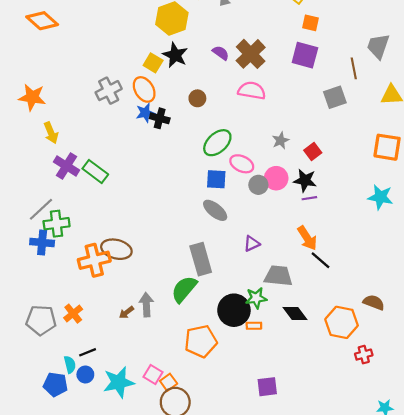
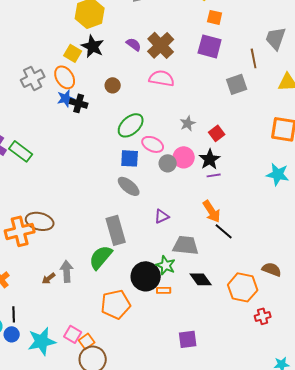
black star: (305, 180) -> (210, 159), turned 30
green star: (256, 298) -> (166, 265), turned 30
black line: (88, 352) -> (14, 314), turned -70
purple square: (267, 387) -> (188, 339), moved

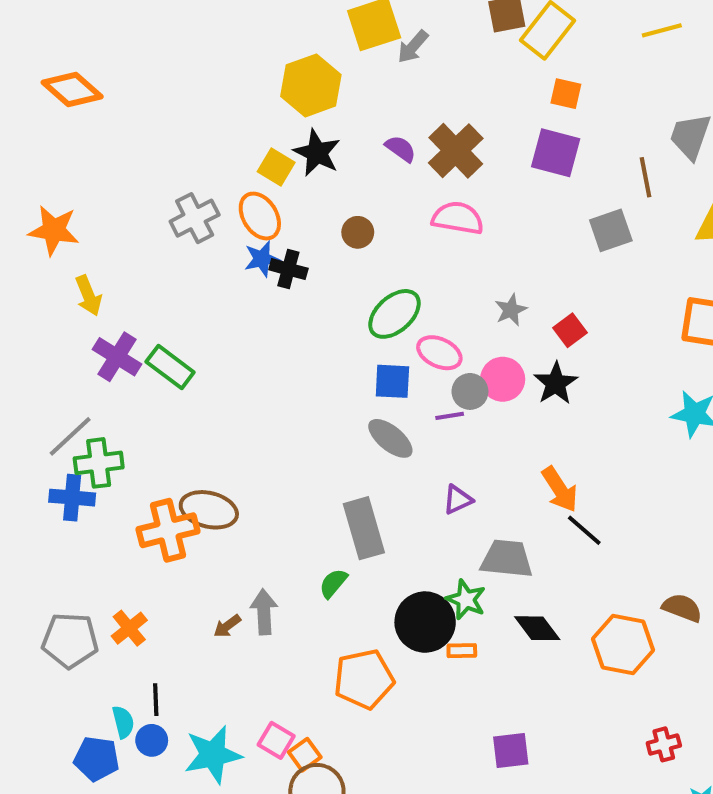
purple line: (214, 175) -> (450, 416), moved
green semicircle: (101, 257) -> (333, 583), size x0.6
red cross: (263, 316) -> (664, 744), moved

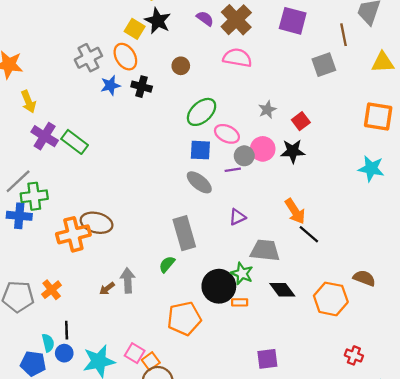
blue star: (262, 259) -> (110, 85), moved
black star: (556, 383) -> (293, 151), turned 30
red cross: (664, 744) -> (354, 355), turned 36

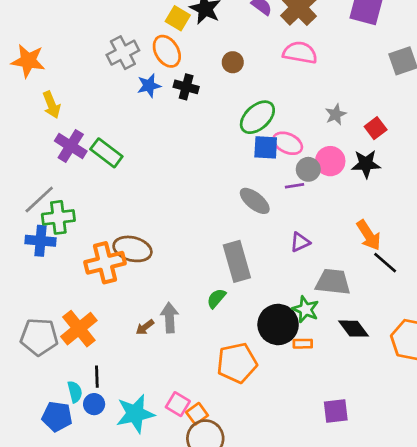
blue square: (200, 150) -> (266, 147), moved
orange cross: (52, 290) -> (79, 329), size x1.5

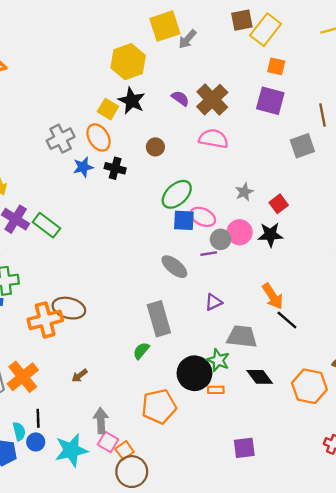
gray arrow: (170, 318) -> (101, 421), moved

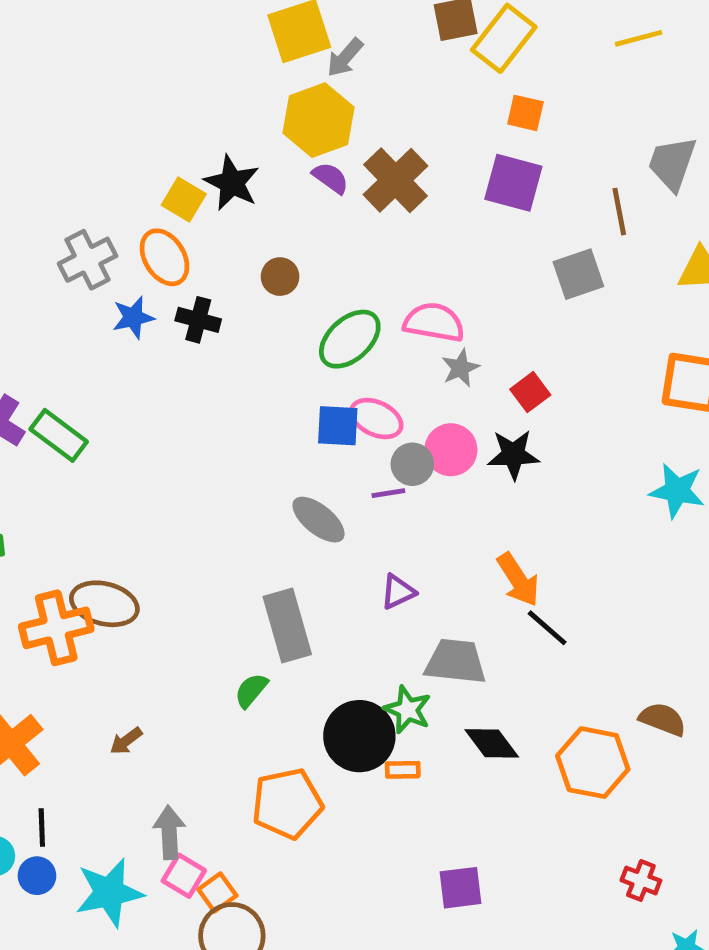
yellow hexagon: (128, 62) -> (319, 120), moved
pink semicircle: (213, 139) -> (434, 322), moved
green ellipse: (177, 194) -> (350, 339), moved

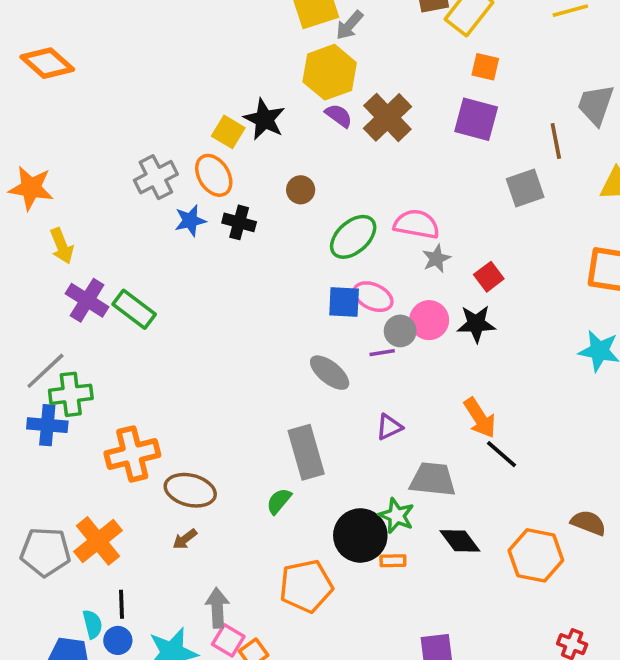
brown ellipse: (104, 604) -> (190, 490), moved

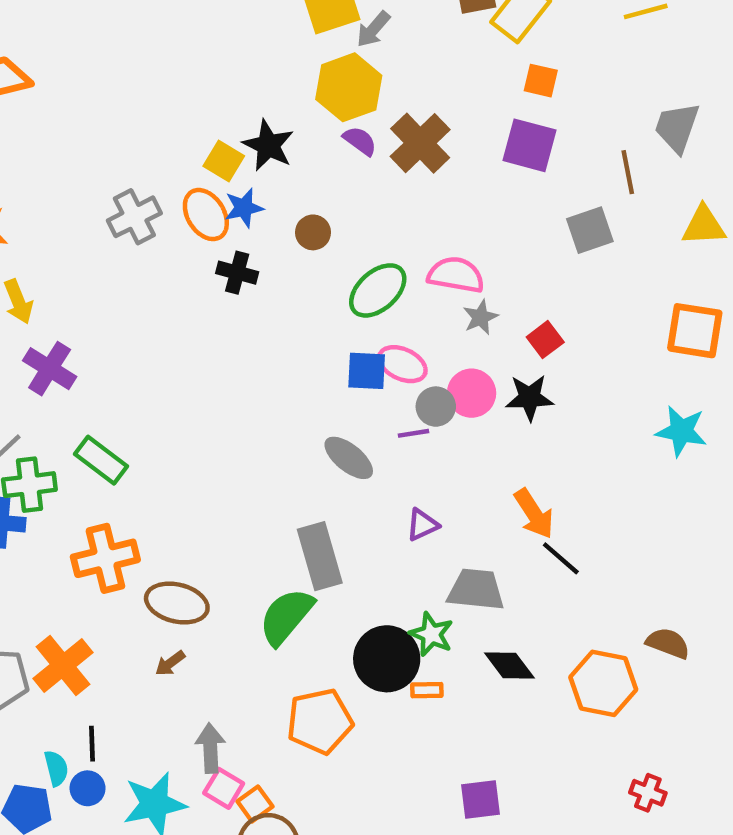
blue star: (190, 221) -> (244, 208), moved
green rectangle: (134, 309) -> (101, 460), moved
green semicircle: (279, 501) -> (286, 616), size x1.8

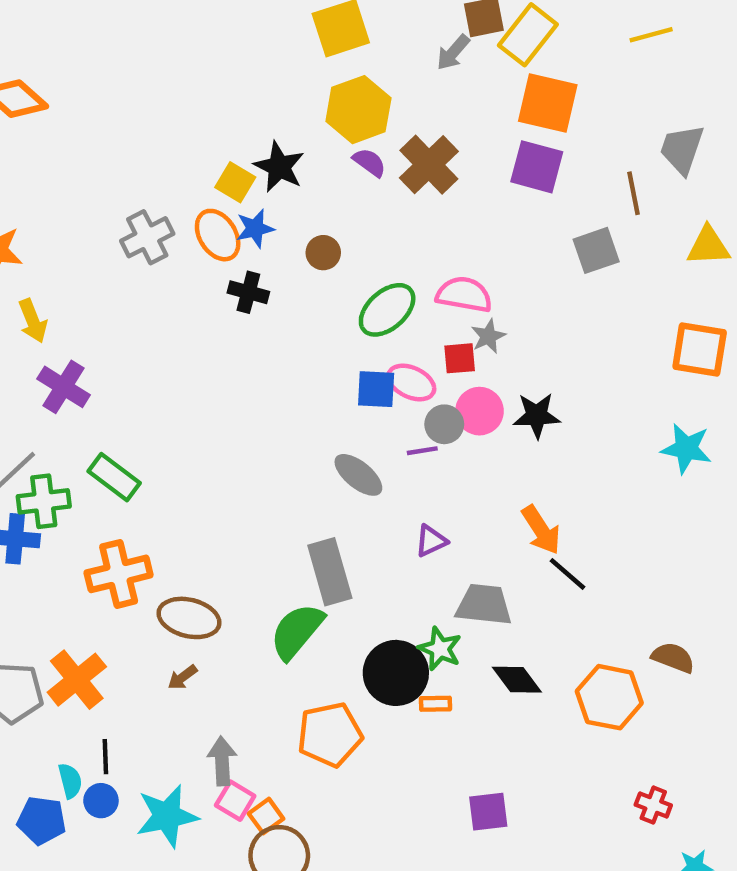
gray arrow: (373, 29) -> (453, 52), moved
orange square: (541, 81) -> (548, 103), size x1.8
red square: (545, 340) -> (460, 358), moved, turned 32

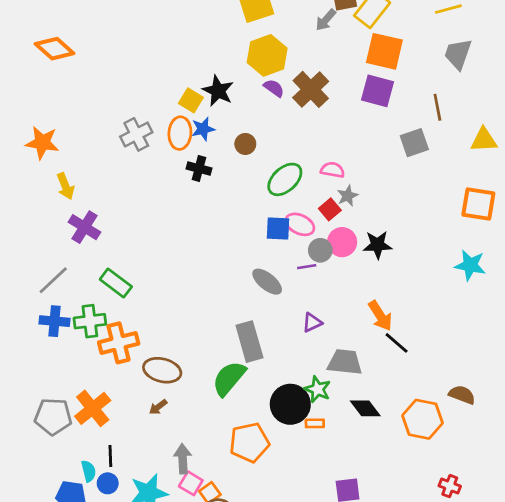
gray trapezoid: (682, 149) -> (458, 54), moved
orange ellipse: (218, 235) -> (180, 133), turned 36
pink semicircle: (464, 294) -> (333, 170), size x0.7
red square: (460, 358) -> (330, 209), turned -35
green cross: (44, 501) -> (90, 321), moved

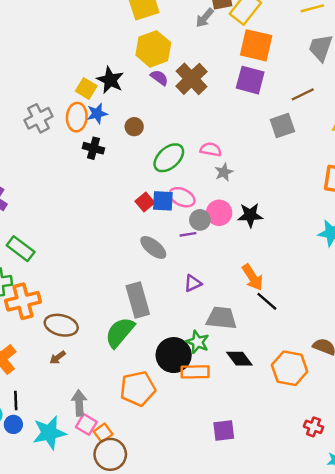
brown line: (437, 107) -> (303, 94), turned 75
red square: (330, 209) -> (145, 202), moved
orange rectangle: (315, 423) -> (195, 372), size x1.6

